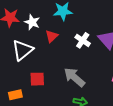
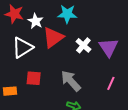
red triangle: (52, 36) -> (53, 37), size x1.6

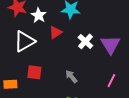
red triangle: (53, 37) -> (56, 32), size x0.6
gray arrow: (71, 81) -> (71, 76), size x0.6

